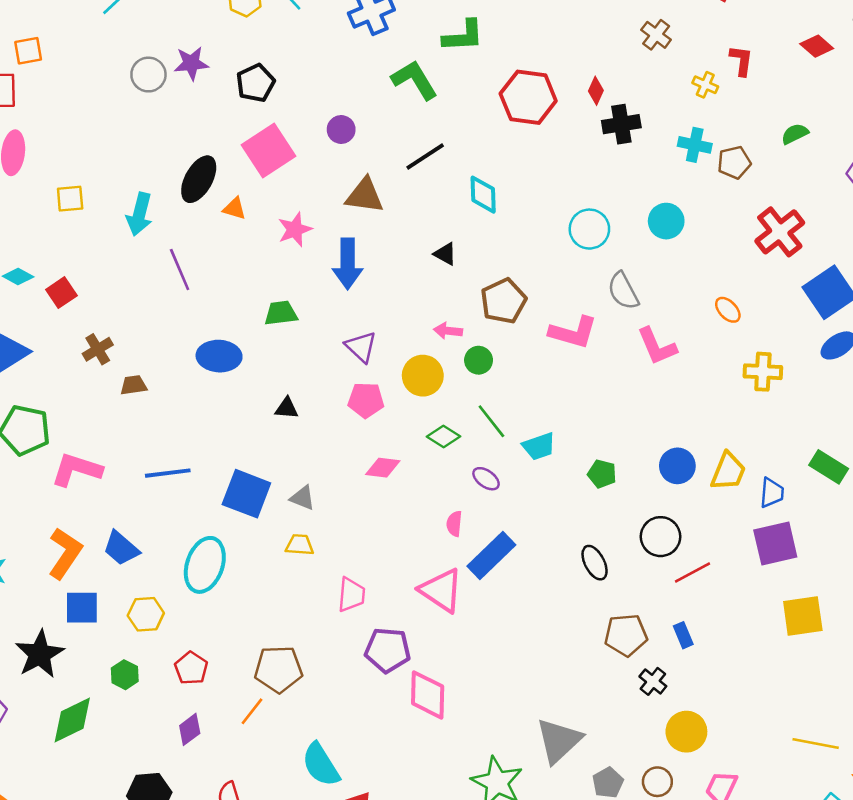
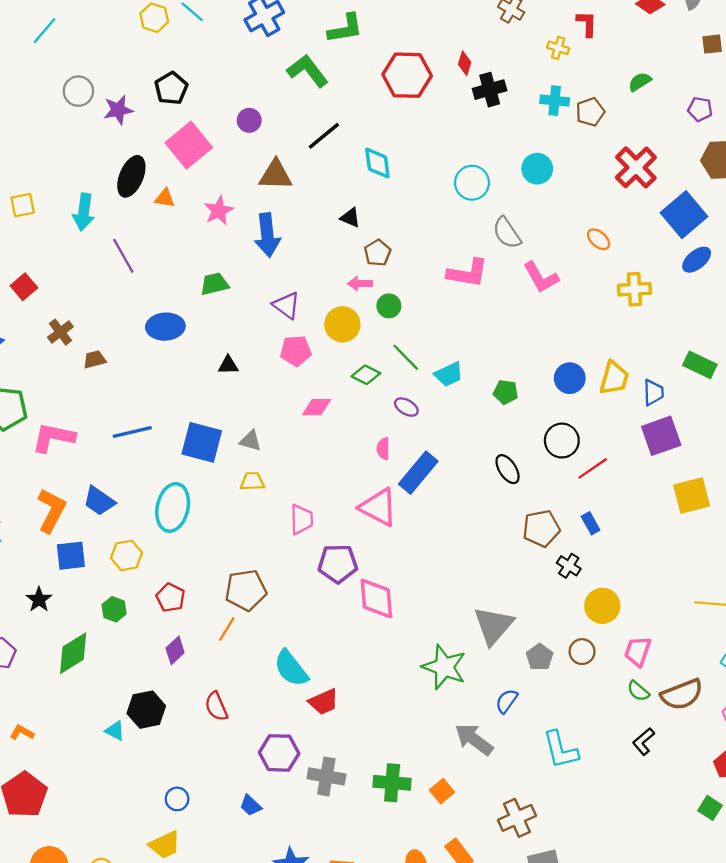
purple star: (191, 63) -> (118, 110), moved
brown pentagon: (503, 301) -> (378, 253), moved, size x0.7
black star: (40, 654) -> (39, 600), size x0.6

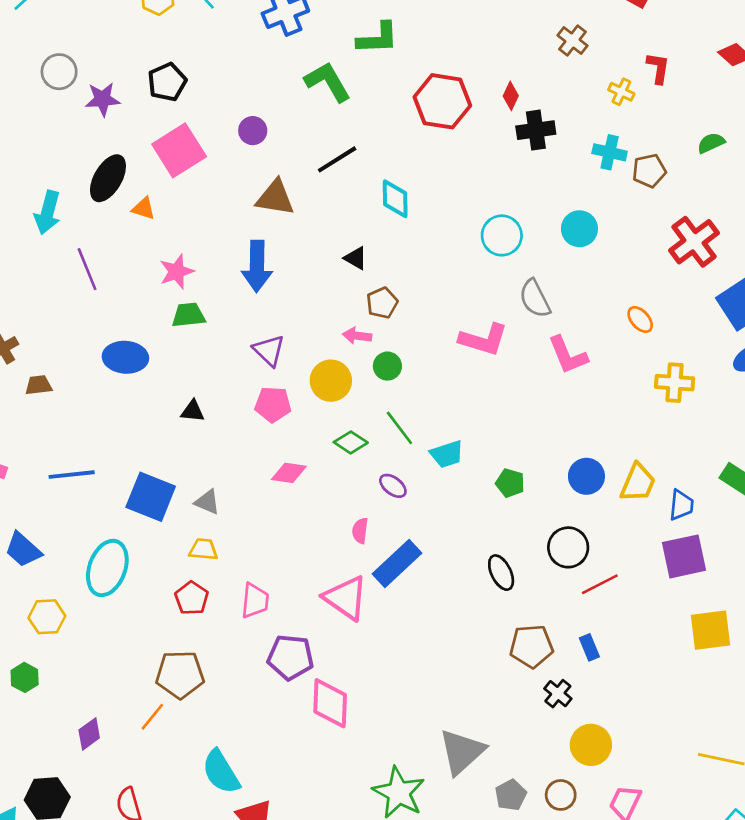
pink star: (219, 211) -> (177, 272), moved
red pentagon: (171, 598) -> (192, 598), moved

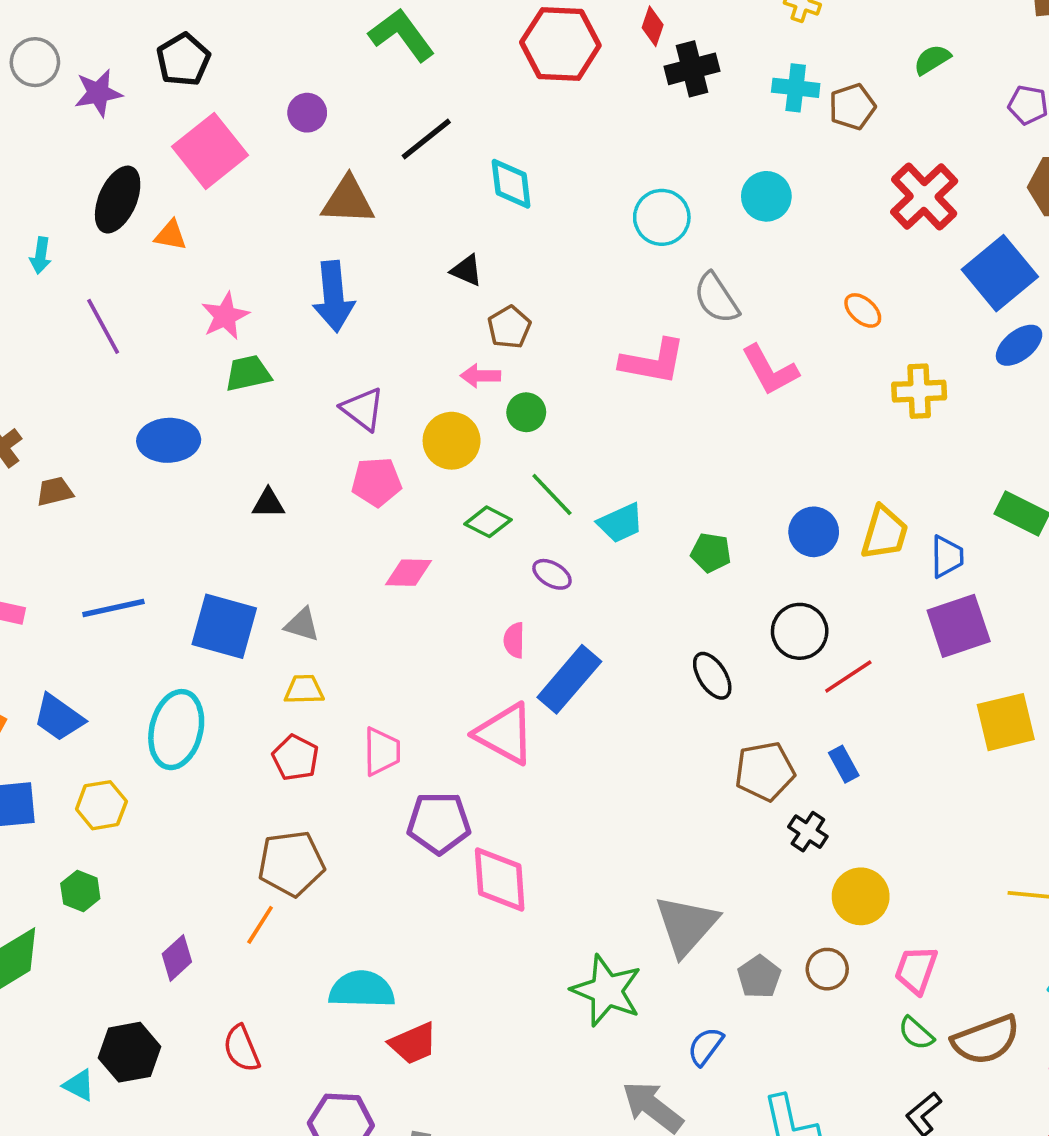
cyan arrow: (47, 213) -> (41, 255), size x0.6
cyan semicircle: (221, 772) -> (362, 989), turned 129

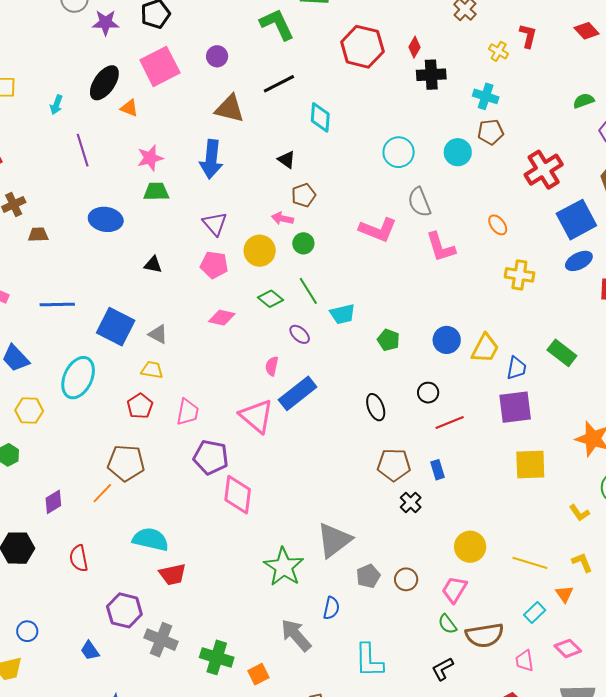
green semicircle: (932, 60) -> (584, 101), moved
brown pentagon: (852, 107) -> (491, 132), moved
black circle: (800, 631) -> (428, 393), size x0.7
yellow circle: (861, 896) -> (470, 547), moved
blue semicircle: (705, 1046) -> (331, 608), turned 145

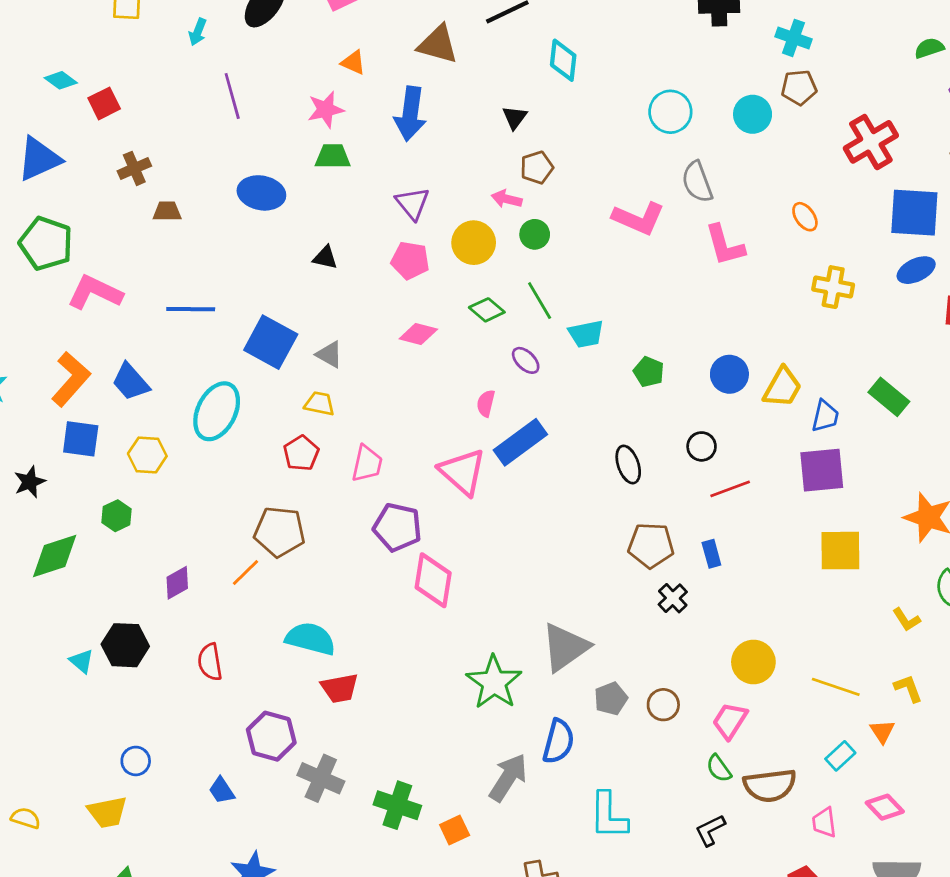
orange triangle: (129, 108) -> (353, 62), moved
black triangle: (286, 160) -> (515, 117), turned 30
blue square: (576, 220) -> (914, 213), turned 30
blue semicircle: (331, 608) -> (558, 741), size x1.4
gray arrow: (296, 635) -> (508, 778), turned 72

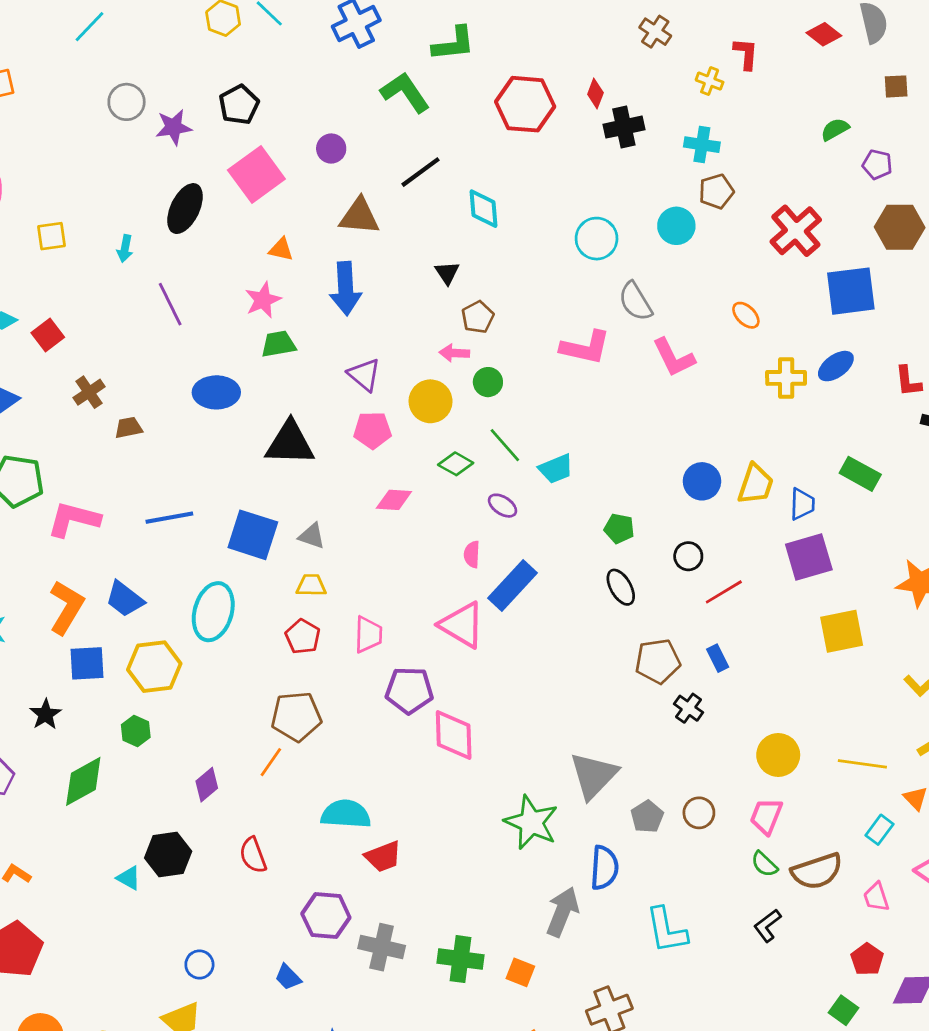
black triangle: (325, 258) -> (290, 443), size x2.0
blue ellipse: (916, 270) -> (836, 366), moved
green pentagon: (649, 372) -> (619, 528), moved
yellow hexagon: (147, 455) -> (154, 667), size x1.4
orange square: (455, 830) -> (520, 972), turned -32

